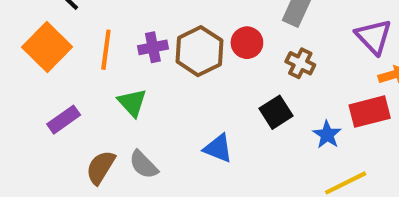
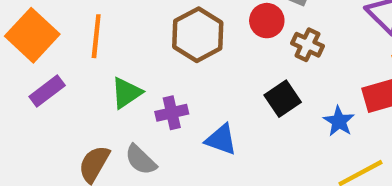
red circle: (247, 43) -> (267, 21), moved
purple cross: (153, 47) -> (172, 113), moved
green triangle: (132, 103) -> (126, 93), turned 40
purple rectangle: (64, 120) -> (47, 91), moved

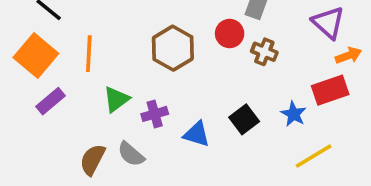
black square: (283, 99) -> (244, 119), moved

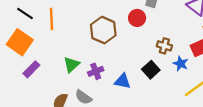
brown cross: (264, 52) -> (164, 46), moved
orange line: (89, 54) -> (51, 19), moved

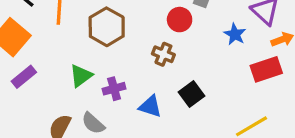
brown hexagon: (103, 30) -> (107, 27), moved
brown cross: (164, 46) -> (163, 54), moved
blue star: (181, 64) -> (235, 34), moved

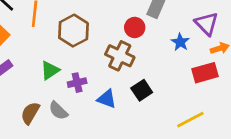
brown cross: (163, 54) -> (120, 56), size x1.5

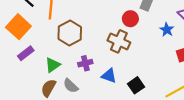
brown hexagon: (73, 31) -> (70, 33), moved
green triangle: (50, 70) -> (53, 65), moved
black square: (142, 90) -> (136, 85), moved

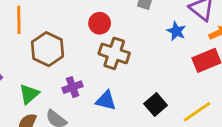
red circle: (130, 19) -> (100, 23), moved
black square: (136, 85) -> (156, 104), moved

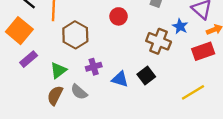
brown cross: (114, 53) -> (159, 41), moved
black square: (156, 104) -> (146, 76), moved

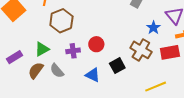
red circle: (119, 16) -> (96, 44), moved
brown cross: (159, 41) -> (141, 50), moved
purple rectangle: (29, 59) -> (14, 57), moved
blue triangle: (120, 79) -> (93, 75), moved

